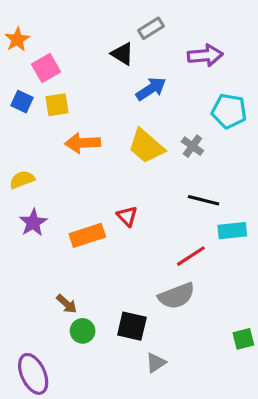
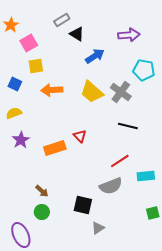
gray rectangle: (151, 28) -> (62, 20), moved
blue square: (22, 102) -> (15, 84), moved
gray cross: (192, 146) -> (121, 92), size x1.5
cyan rectangle: (232, 231) -> (146, 176), moved
green circle: (83, 331) -> (42, 212), moved

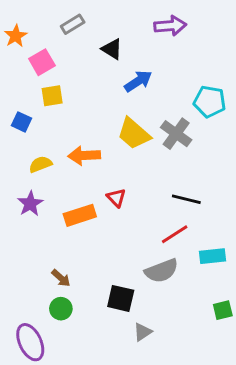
gray rectangle: (62, 20) -> (73, 24), moved
purple arrow: (129, 35) -> (170, 26), moved
orange arrow: (52, 90) -> (84, 156), moved
yellow semicircle: (14, 113) -> (40, 164), moved
black line: (128, 126) -> (186, 199), moved

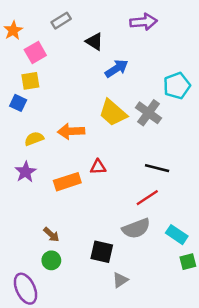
yellow square: (52, 96) -> (30, 81), moved
cyan pentagon: (210, 102) -> (177, 86), turned -30
red triangle: (116, 198) -> (98, 167), turned -49
cyan rectangle: (213, 256) -> (177, 235), moved, turned 40

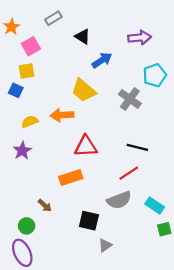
purple arrow: (144, 22) -> (140, 38), moved
yellow trapezoid: (113, 113) -> (84, 90), moved
red triangle: (98, 167) -> (86, 146), size x1.6
orange rectangle: (67, 182) -> (71, 178), moved
green circle: (51, 260) -> (27, 226), moved

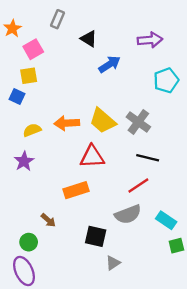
gray rectangle: (53, 18) -> (57, 19), turned -35
yellow trapezoid: (84, 90) -> (103, 121), moved
gray cross: (130, 99) -> (138, 122), moved

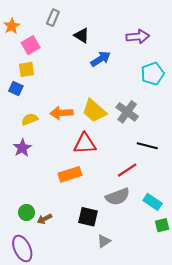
black line: (148, 158) -> (147, 146), moved
brown arrow: (48, 220) -> (44, 219), moved, turned 112
green circle: (29, 242) -> (26, 212), moved

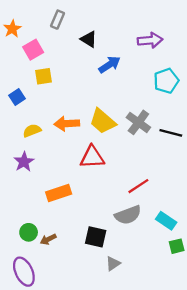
yellow square: (26, 69) -> (44, 76), moved
blue square: (16, 89) -> (17, 97), turned 32
black line: (147, 146) -> (171, 133), moved
orange rectangle: (70, 174) -> (59, 193), moved

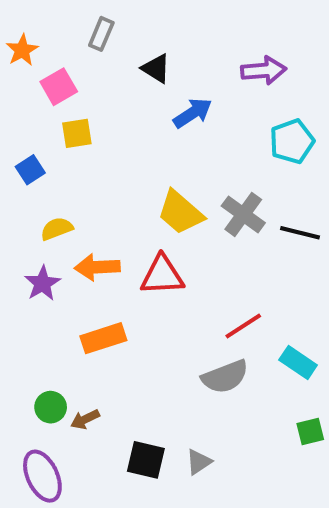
orange arrow: (67, 124) -> (97, 267), moved
cyan rectangle: (166, 221) -> (298, 363), moved
black square: (96, 237) -> (146, 460), moved

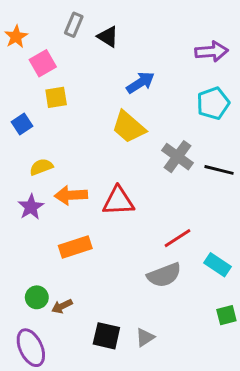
black triangle: (156, 68) -> (108, 37), moved
purple arrow: (264, 70) -> (212, 51), moved
yellow trapezoid: (180, 212) -> (129, 127), moved

